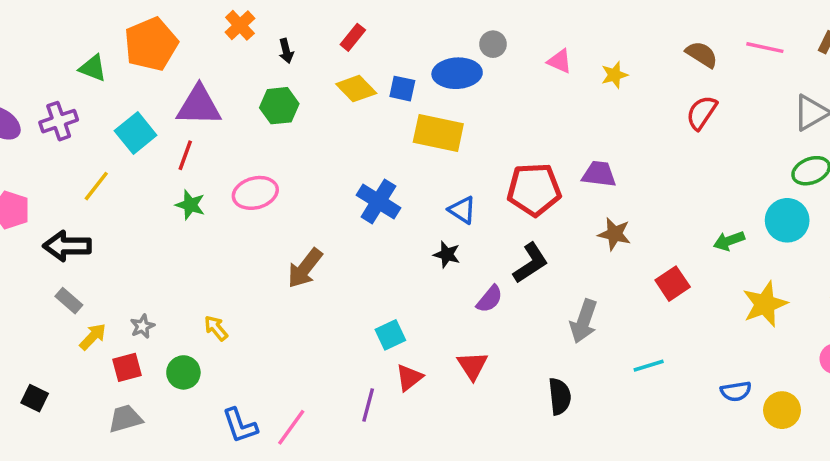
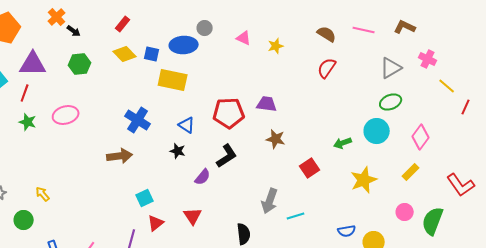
black arrow: (286, 51) -> (74, 31), moved, turned -40
brown arrow: (305, 268) -> (120, 156), moved, turned -135
gray arrow: (584, 321) -> (270, 201), moved

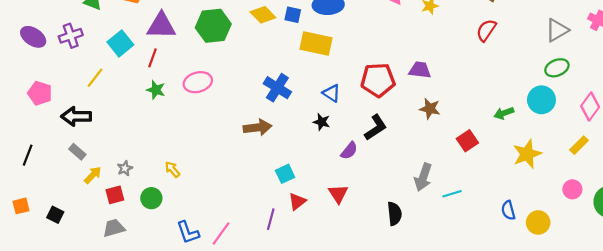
green hexagon: (80, 64) -> (213, 26), size x1.4
blue semicircle: (347, 231) -> (508, 210), turned 84

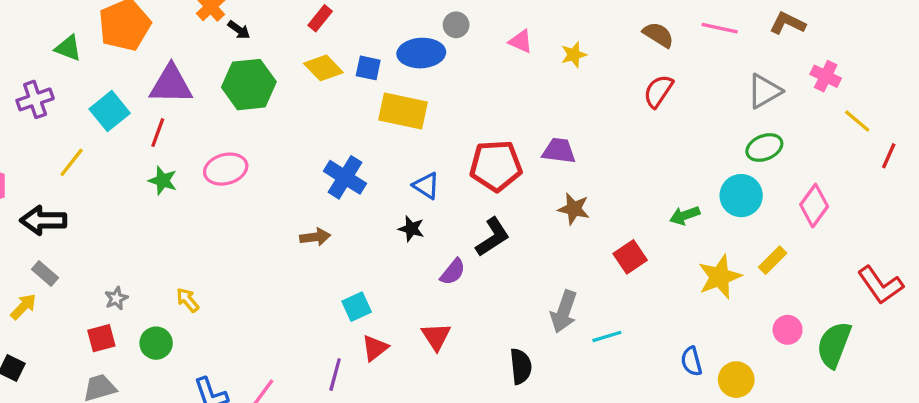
brown arrow: (257, 127) -> (315, 237), size x0.7
yellow rectangle: (579, 145) -> (773, 260), moved
yellow arrow: (93, 175) -> (23, 307), moved

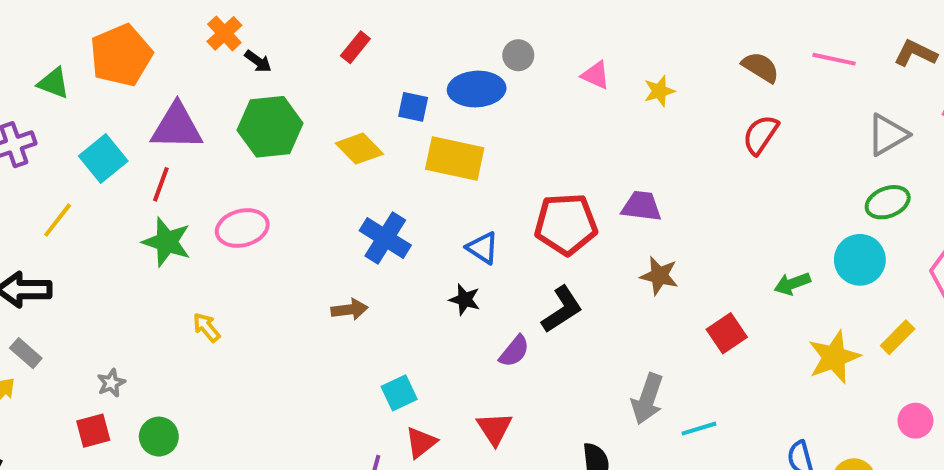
yellow diamond: (323, 68) -> (359, 149), moved
green star: (163, 181) -> (167, 242), size x1.4
yellow arrow: (188, 300) -> (206, 327), moved

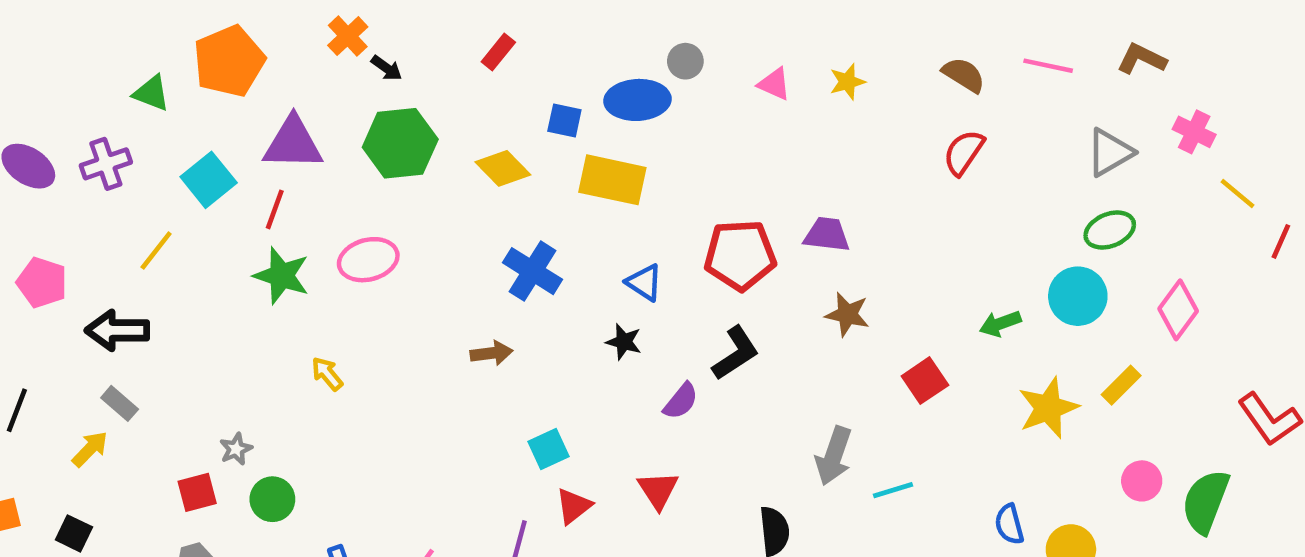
yellow star: (659, 91) -> (847, 82), moved
gray star: (111, 383) -> (236, 449), moved

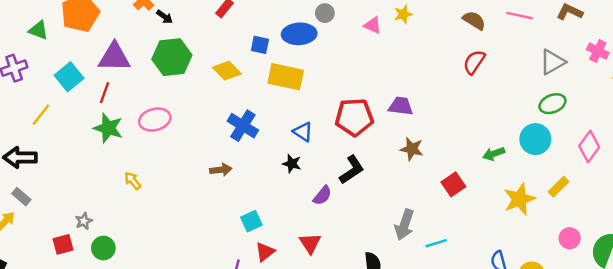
yellow star: (847, 82) -> (403, 14), moved

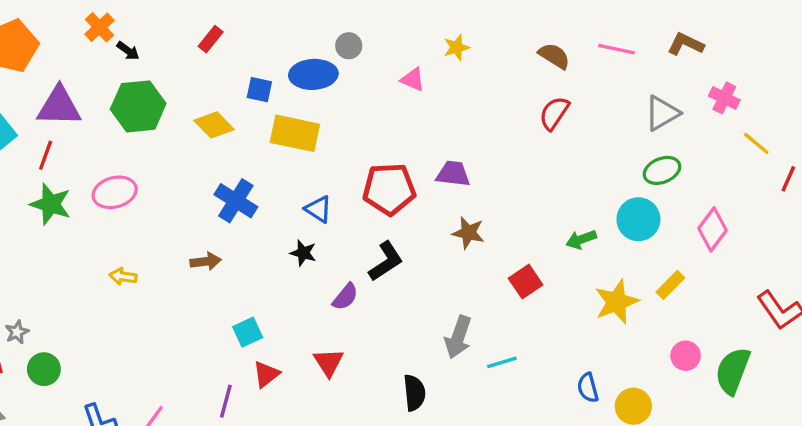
pink triangle: (373, 25) -> (413, 79), moved
yellow arrow: (133, 181) -> (123, 277), moved, turned -42

